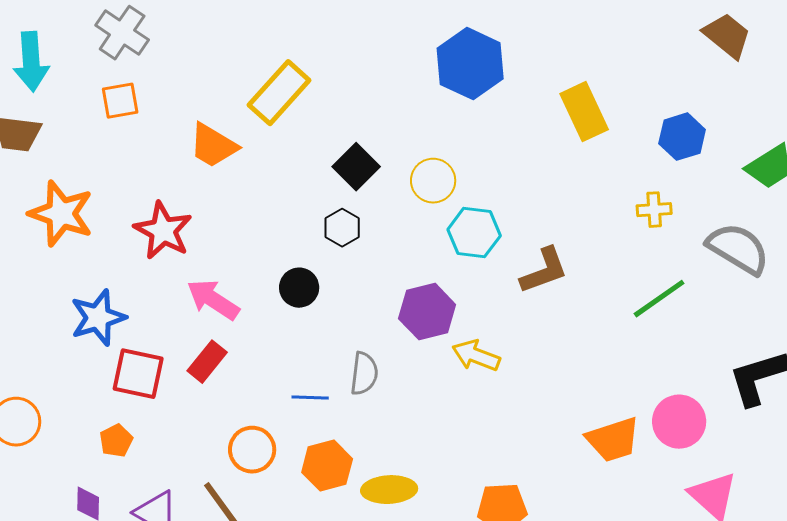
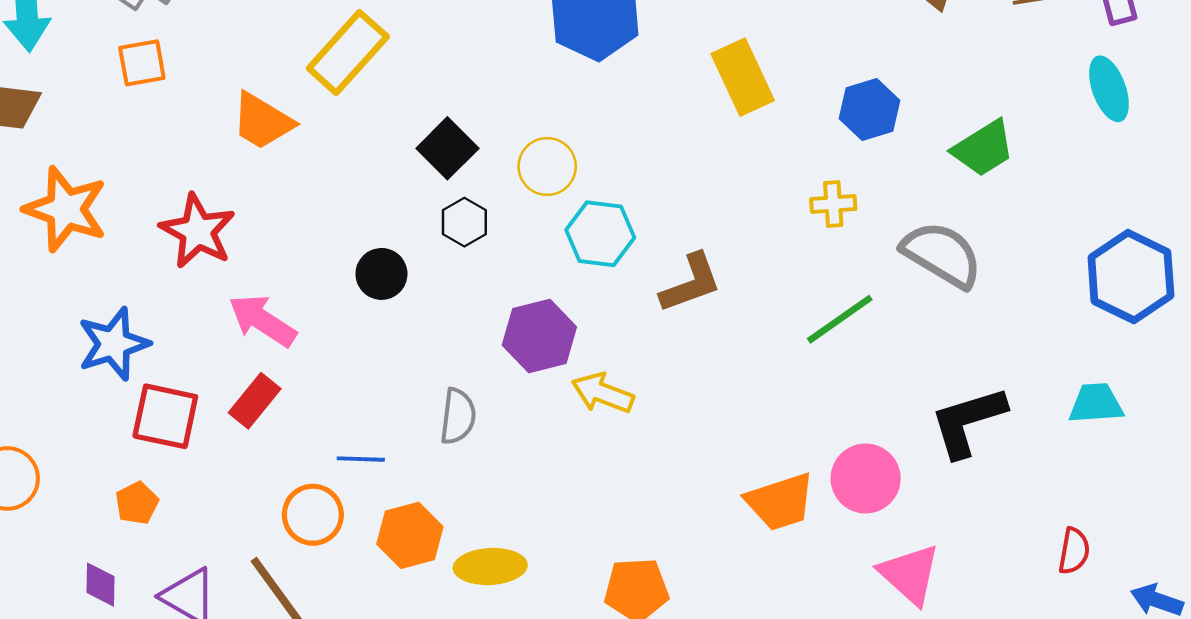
black hexagon: (342, 228) -> (464, 222), moved
black circle: (299, 288) -> (381, 274), moved
blue line: (310, 398) -> (361, 459), moved

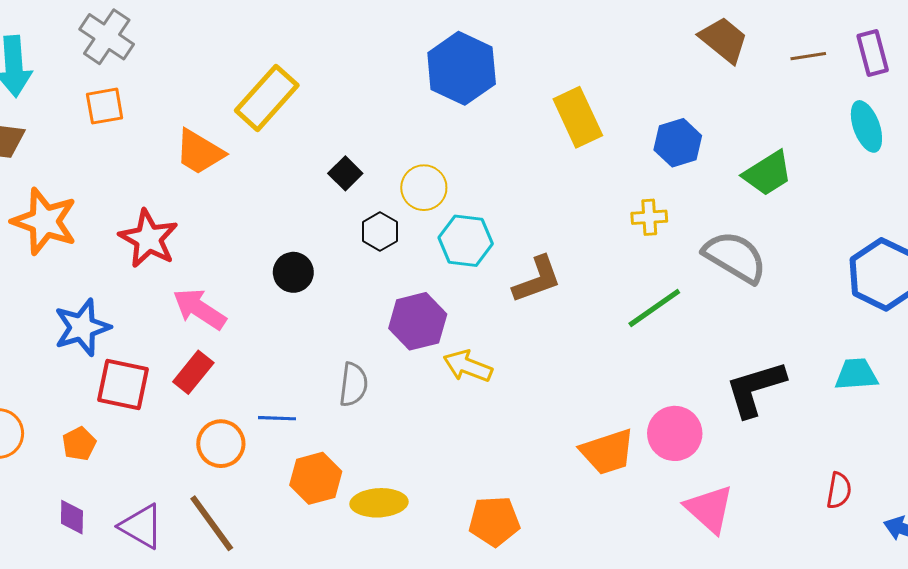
black square: (447, 148) -> (345, 173), size x0.7
black hexagon: (464, 222) -> (380, 232), moved
orange pentagon: (137, 503) -> (79, 444), moved
orange circle: (313, 515) -> (221, 444), moved

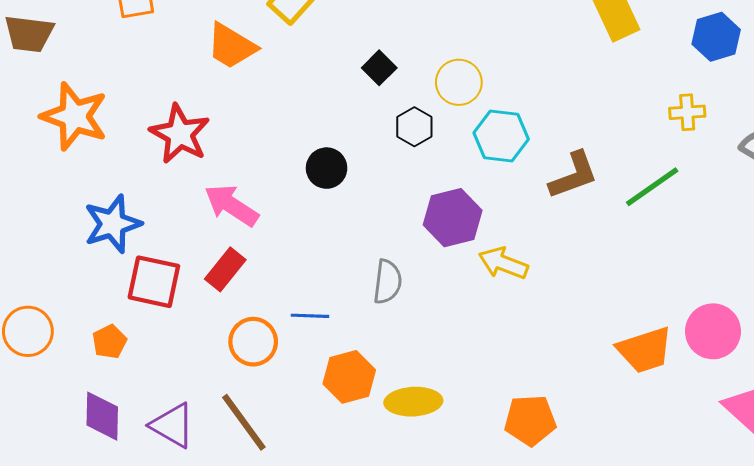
green line: (654, 308) -> (652, 187), moved
purple diamond: (72, 517) -> (102, 416), size x1.4

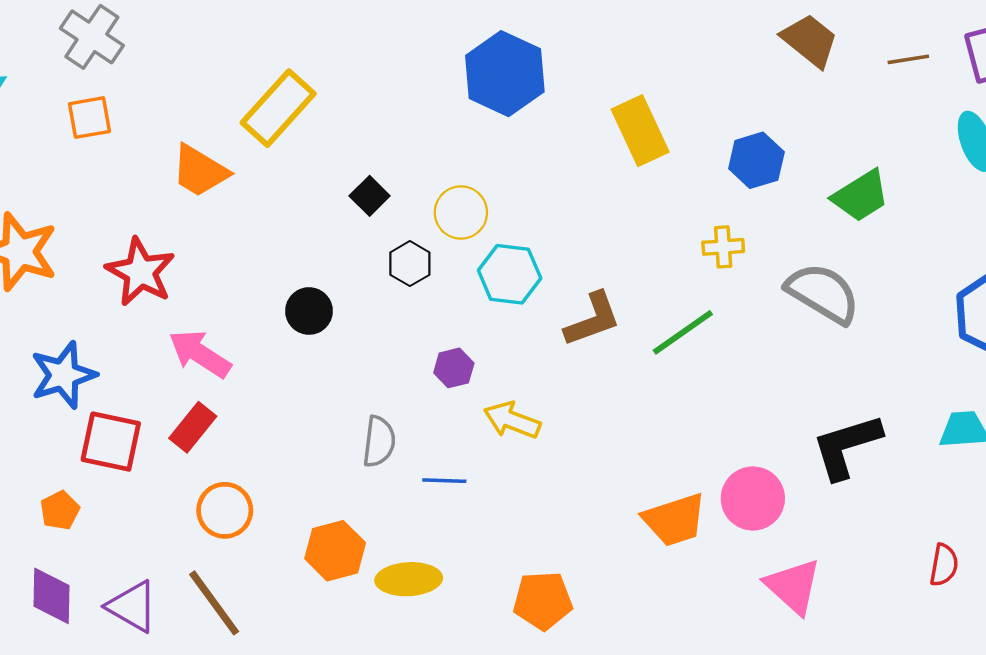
purple hexagon: (453, 218) -> (454, 368), size x0.6
blue line: (310, 316) -> (444, 481), moved

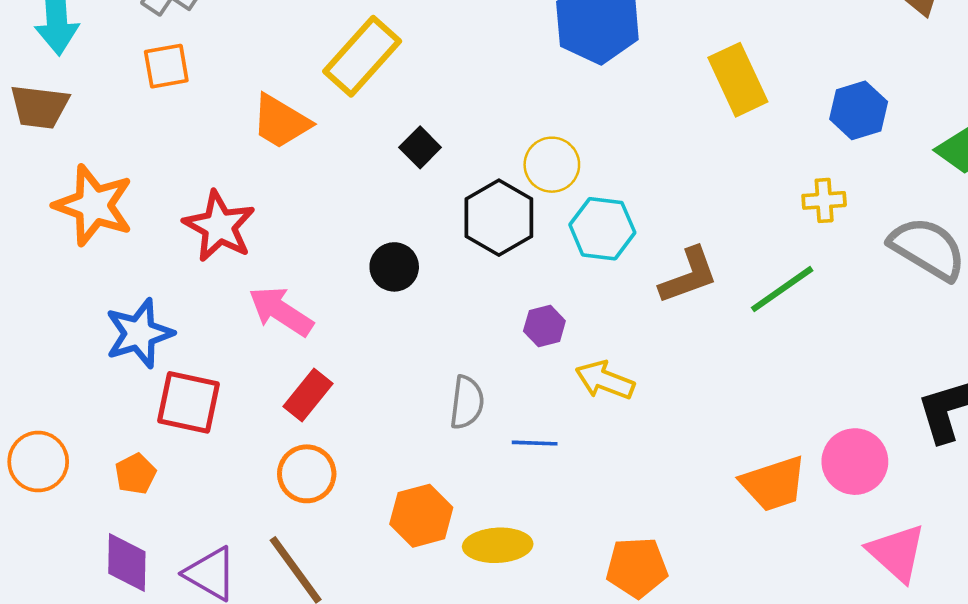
black square: (370, 196) -> (420, 147), moved
black hexagon: (410, 264) -> (499, 218), size x1.6
red rectangle: (193, 427) -> (308, 395), moved

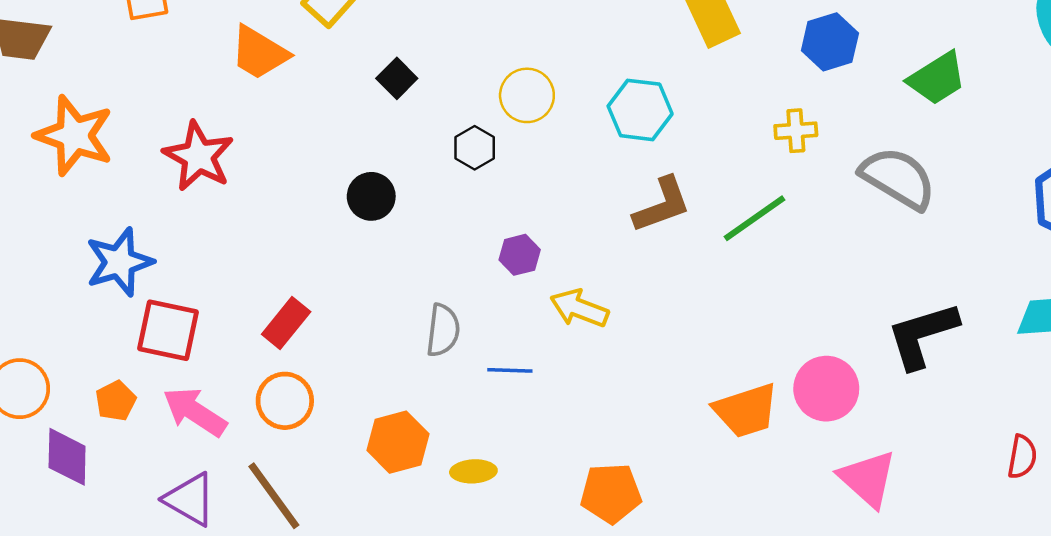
black hexagon: (499, 218) -> (475, 148), size x0.6
cyan hexagon: (602, 229) -> (640, 110), moved
pink arrow: (281, 311) -> (195, 412), moved
yellow ellipse: (498, 545) -> (473, 471), size x0.7
purple diamond: (127, 563) -> (67, 457), moved

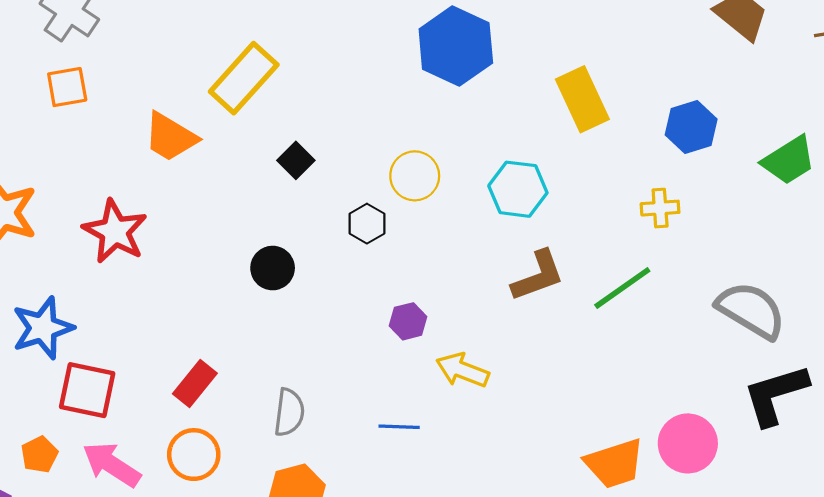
gray semicircle: (898, 178) -> (751, 310), moved
gray semicircle: (443, 330) -> (289, 412), moved

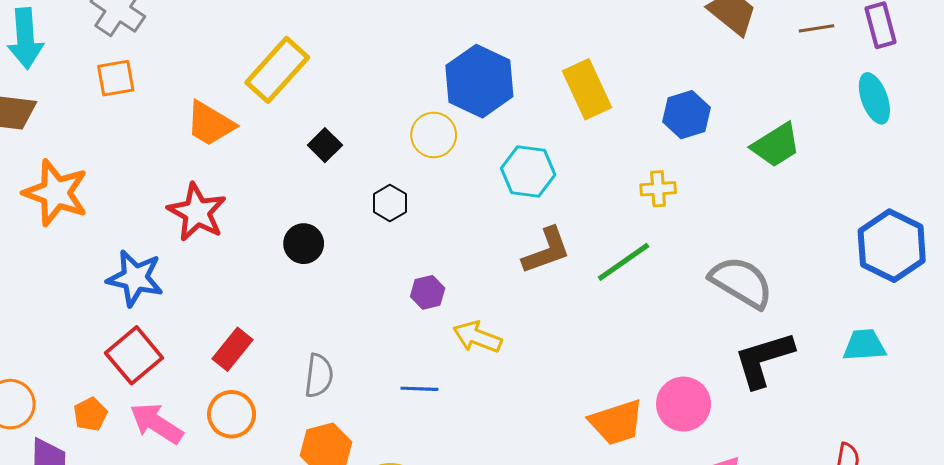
blue hexagon: (456, 46) -> (479, 81), moved
yellow circle: (415, 176) -> (434, 135), moved
red star: (115, 231) -> (197, 212), moved
blue star: (43, 328) -> (135, 278), moved, turned 30
red square: (87, 390) -> (134, 355), turned 38

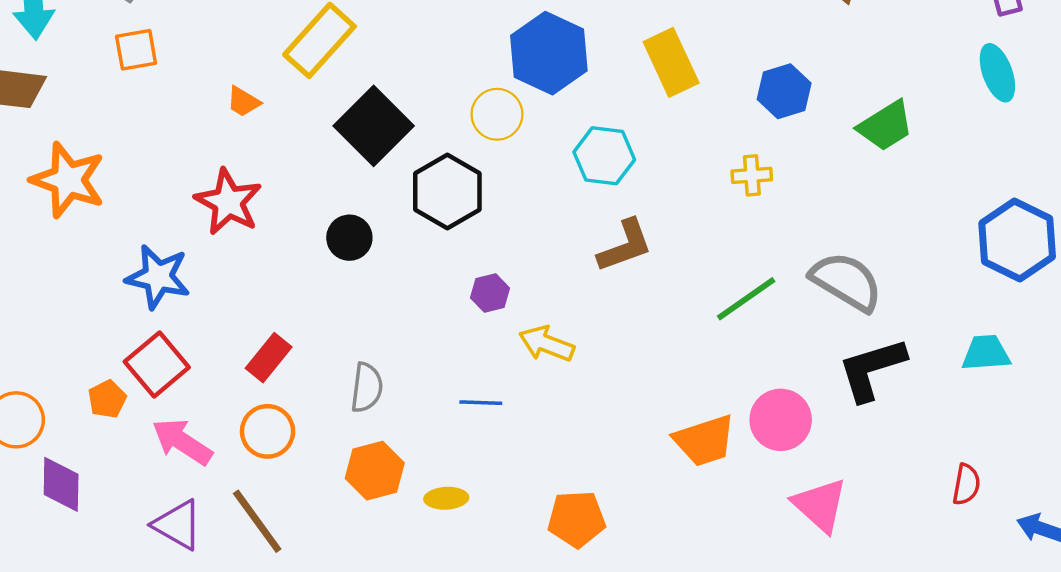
orange trapezoid: (210, 124) -> (243, 102), size x0.6
black square: (325, 145) -> (374, 126), size x2.0
black hexagon: (390, 203) -> (447, 192), size x1.8
green line: (624, 262) -> (746, 299), moved
orange pentagon: (90, 414) -> (107, 399), moved

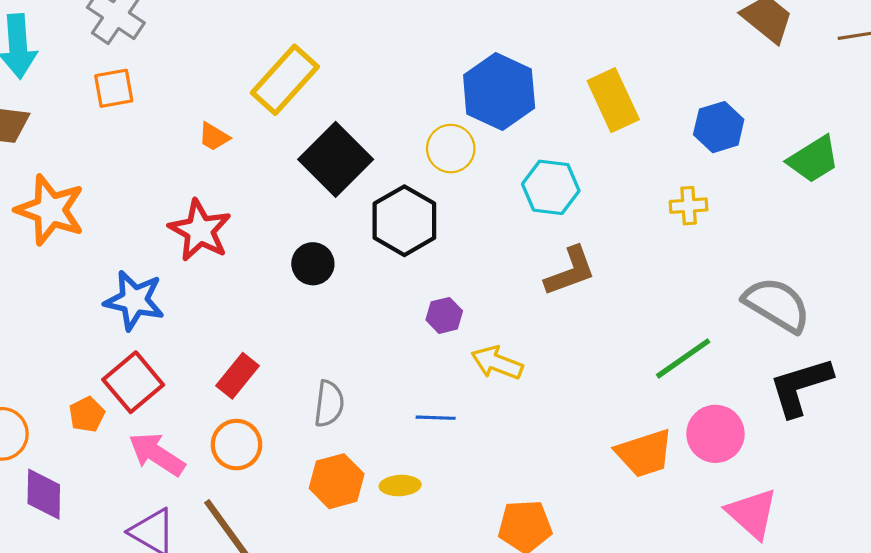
green line: (746, 299) -> (683, 358), moved
yellow ellipse: (446, 498) -> (400, 486), moved

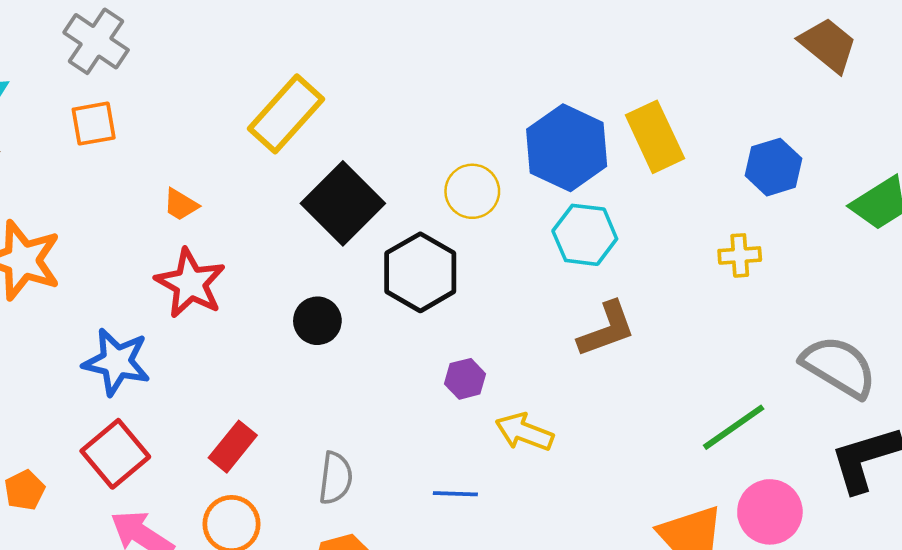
blue hexagon: (499, 92) -> (567, 148), moved
orange trapezoid: (214, 137) -> (181, 205), moved
orange pentagon: (87, 414) -> (25, 490), moved

